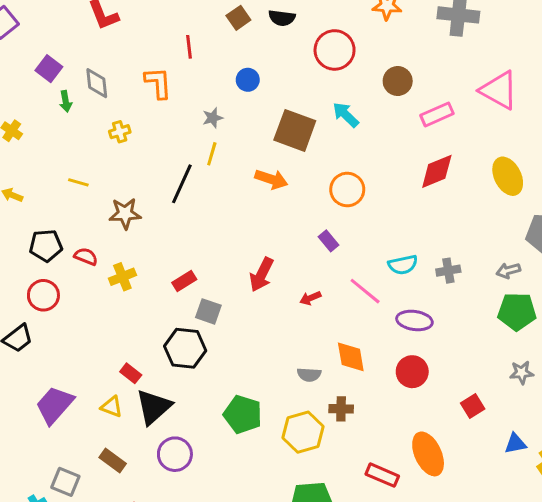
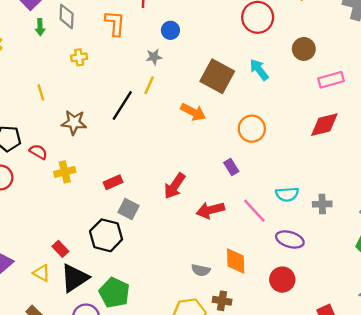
blue circle: (248, 80) -> (170, 30), moved
yellow line: (78, 182) -> (41, 93), turned 49
red arrow: (310, 298) -> (210, 210), size x1.6
green pentagon: (243, 414) -> (114, 293), moved

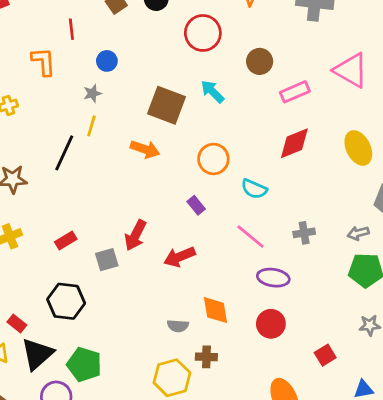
cyan semicircle: (287, 194) -> (254, 189), moved, turned 35
gray square: (129, 209) -> (107, 260), moved, turned -36
pink line: (254, 211) -> (250, 237), moved

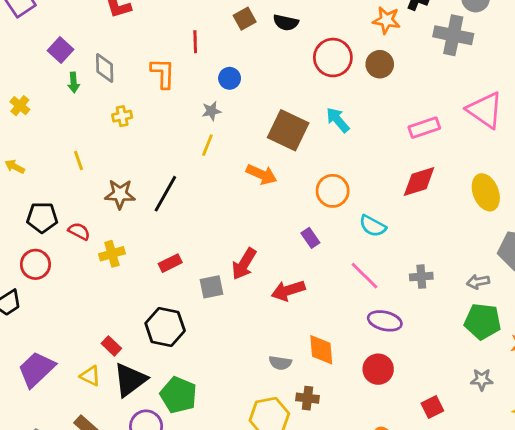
brown circle: (260, 61) -> (380, 64), moved
black line: (64, 153) -> (165, 194), moved

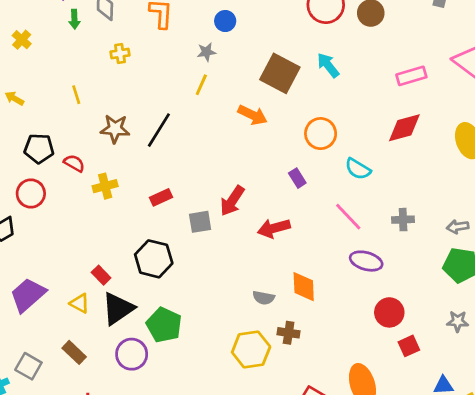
red circle: (378, 369) -> (389, 312), moved

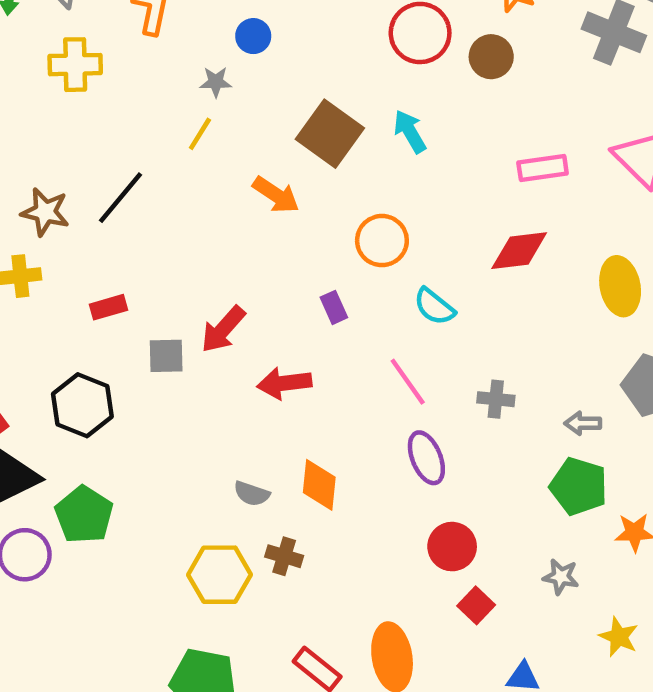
yellow cross: (120, 54) -> (75, 65), size x1.6
brown star: (115, 129) -> (45, 212), moved
purple ellipse: (366, 261) -> (426, 458), turned 44
red square: (409, 346) -> (476, 605), turned -30

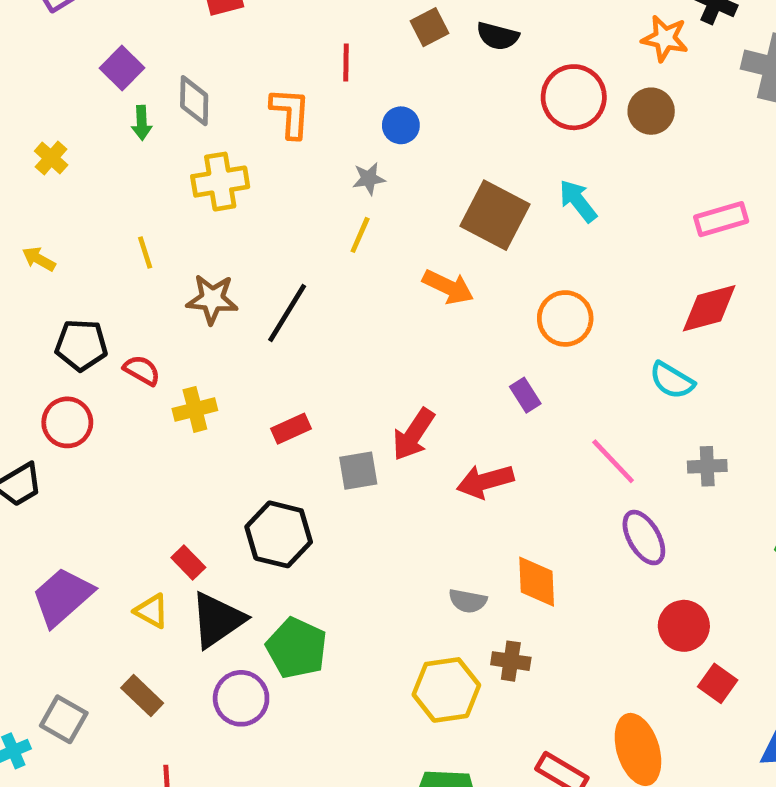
brown star: (45, 212) -> (212, 299), moved
cyan semicircle: (434, 307) -> (672, 380), moved

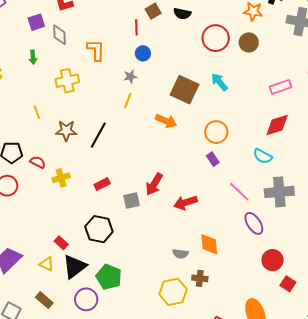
red line: (346, 63) -> (136, 27), moved
purple square: (122, 68) -> (36, 22), moved, turned 30
gray diamond: (194, 101) -> (60, 35), moved
purple rectangle: (525, 395) -> (213, 159), moved
gray cross: (707, 466) -> (279, 192), size x1.8

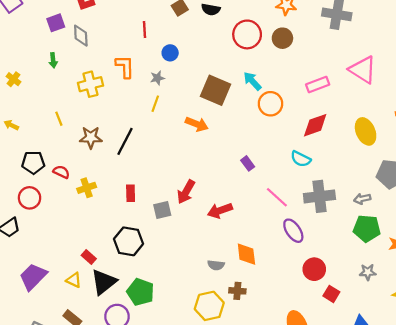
red line: (136, 27) -> (144, 29), moved
orange L-shape: (96, 50) -> (125, 67), moved
orange circle: (216, 132) -> (270, 104), moved
red rectangle: (102, 184) -> (131, 193), turned -63

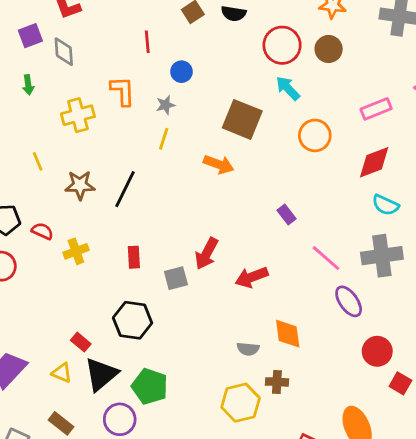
cyan arrow: (252, 81) -> (288, 88), moved
cyan semicircle: (301, 159) -> (385, 205), moved

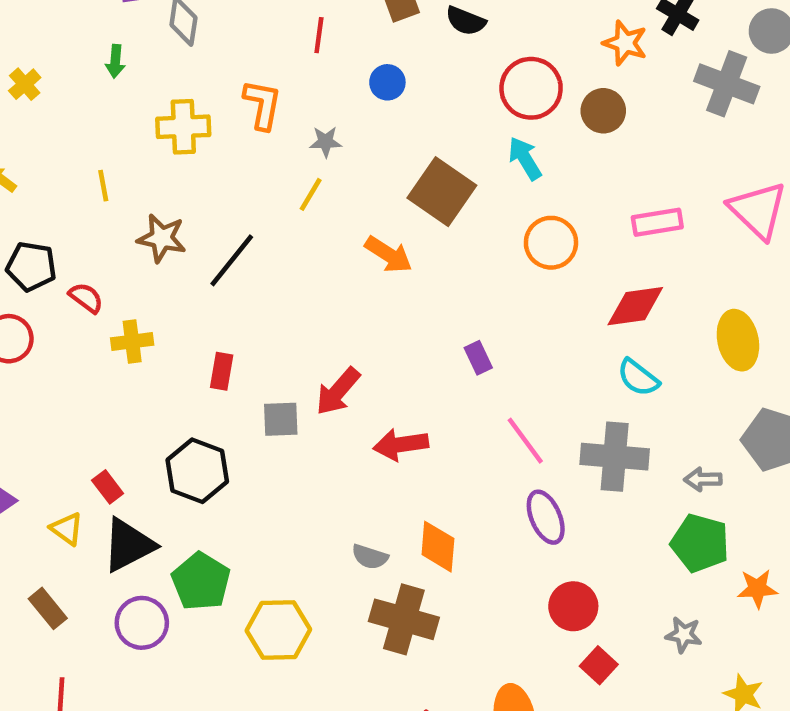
blue circle: (182, 72) -> (387, 82), moved
brown cross: (277, 382) -> (404, 619), size x1.8
yellow hexagon: (241, 403) -> (278, 630), moved

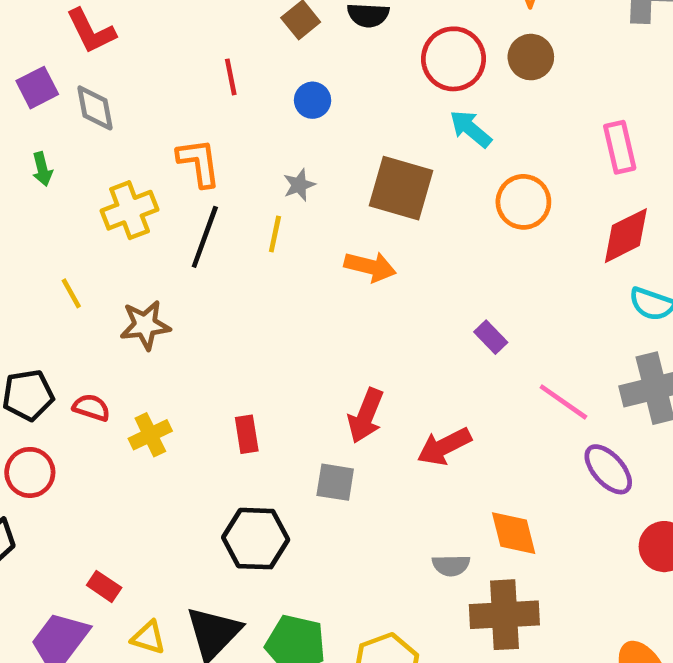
gray star: (326, 142) -> (299, 185), moved
pink rectangle: (657, 222) -> (620, 147), turned -75
black line: (232, 260) -> (205, 237), moved
gray square: (281, 419) -> (335, 482), moved, turned 30
red rectangle: (108, 487) -> (104, 586), moved

